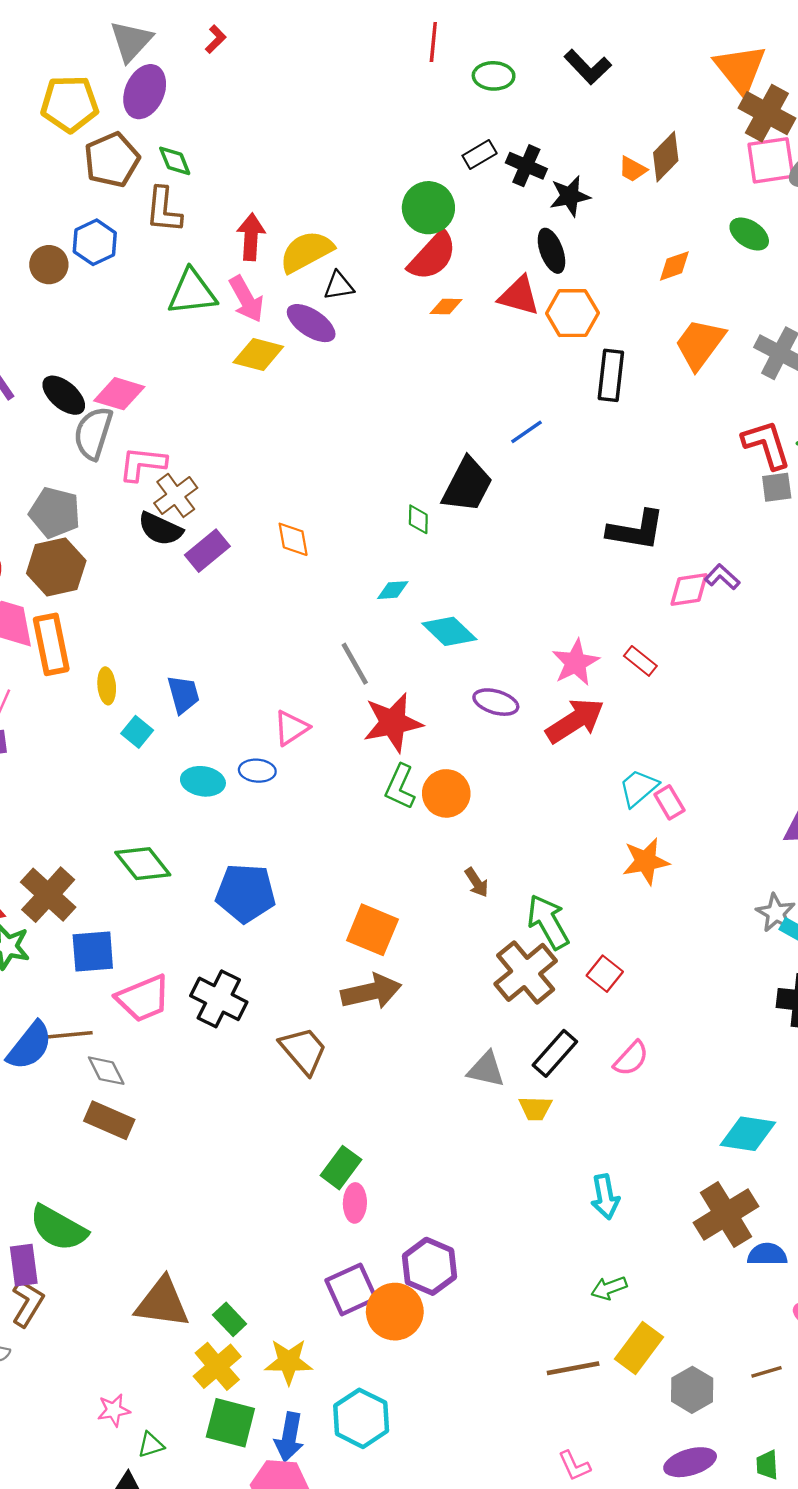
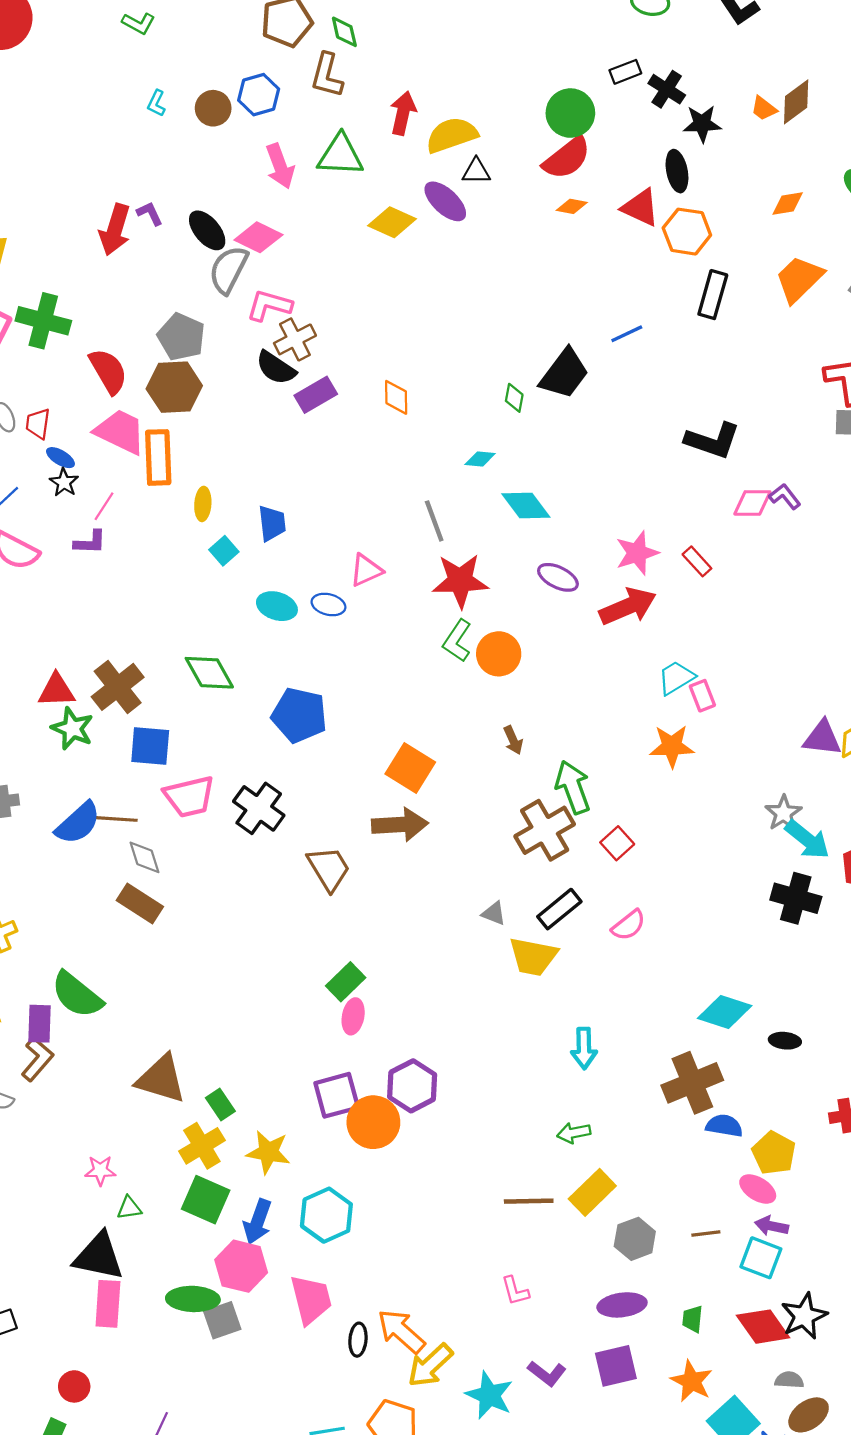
pink arrow: (246, 299) -> (280, 166), moved
gray triangle: (486, 1069) -> (494, 913), size x0.7
yellow trapezoid: (535, 1108) -> (533, 957), size x1.6

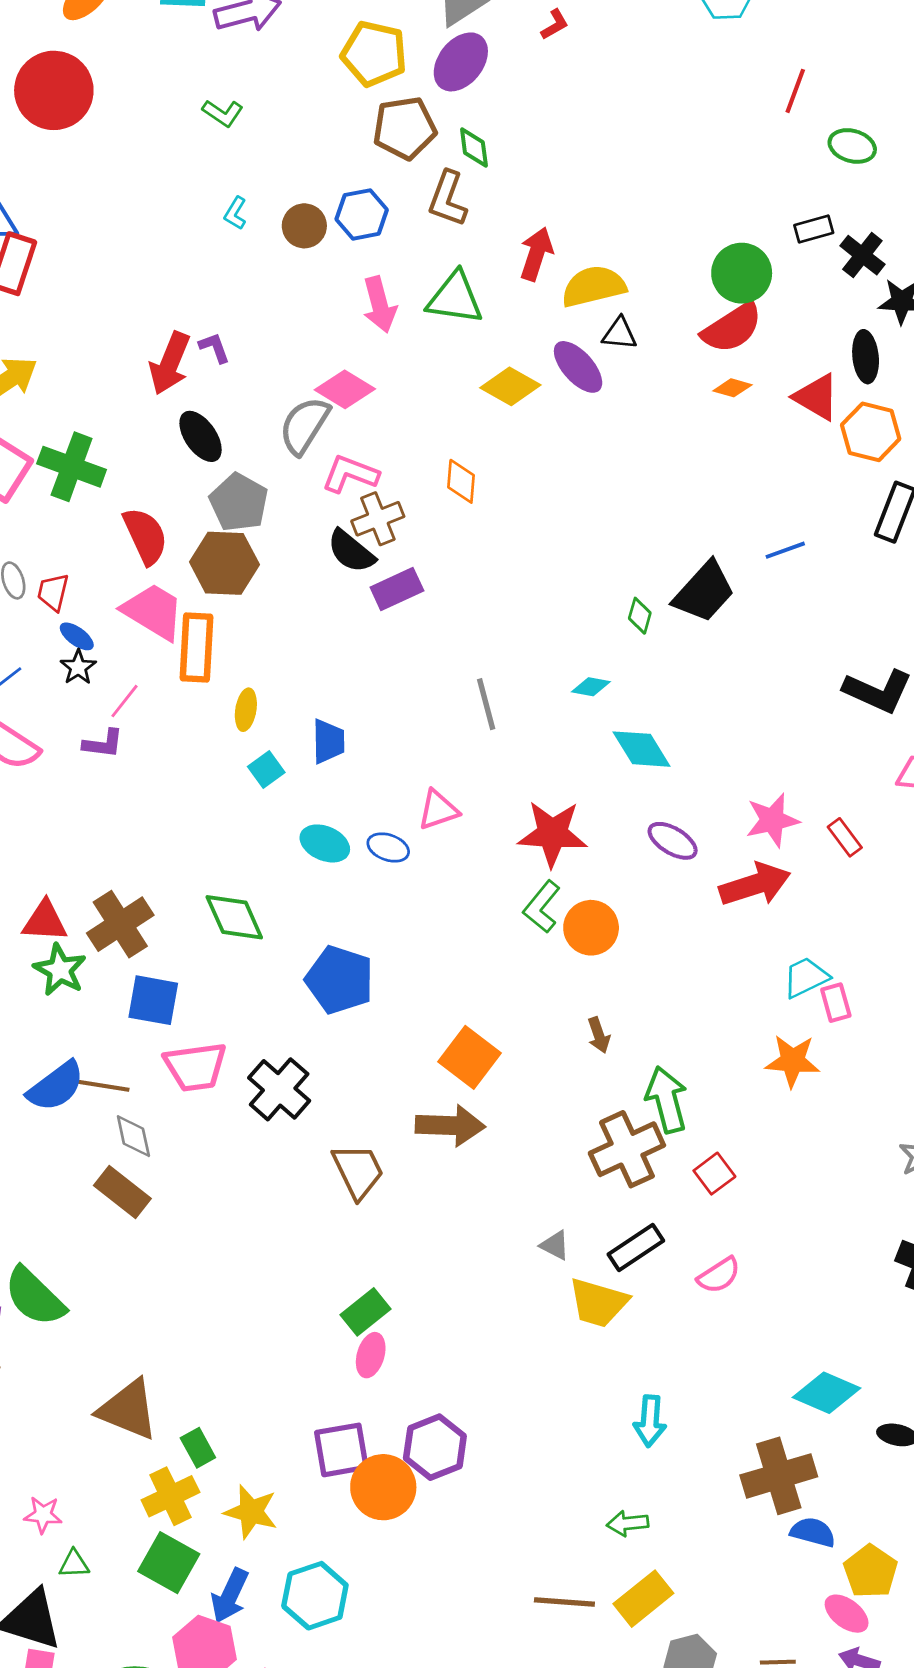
black ellipse: (207, 230) -> (201, 436), moved
orange diamond: (396, 397) -> (461, 481), moved
gray line: (434, 521) -> (486, 704), moved

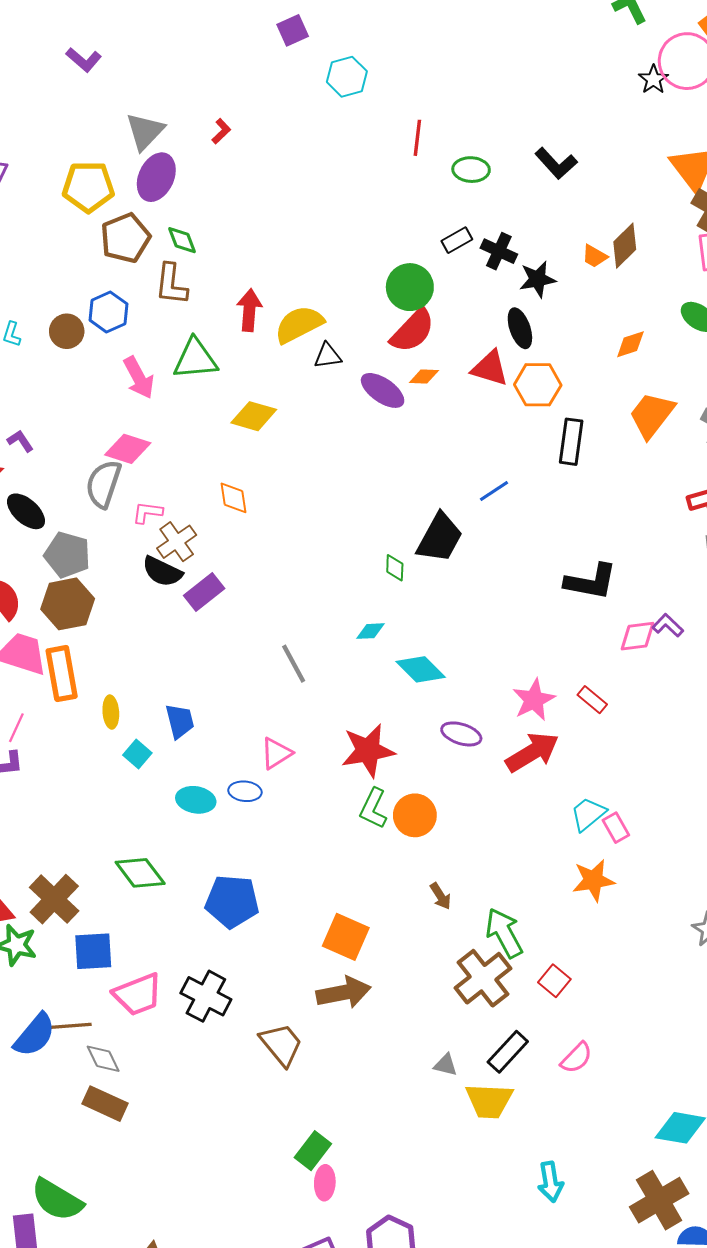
purple ellipse: (578, 367) -> (383, 390), moved
pink L-shape: (350, 474) -> (147, 513), size x0.7

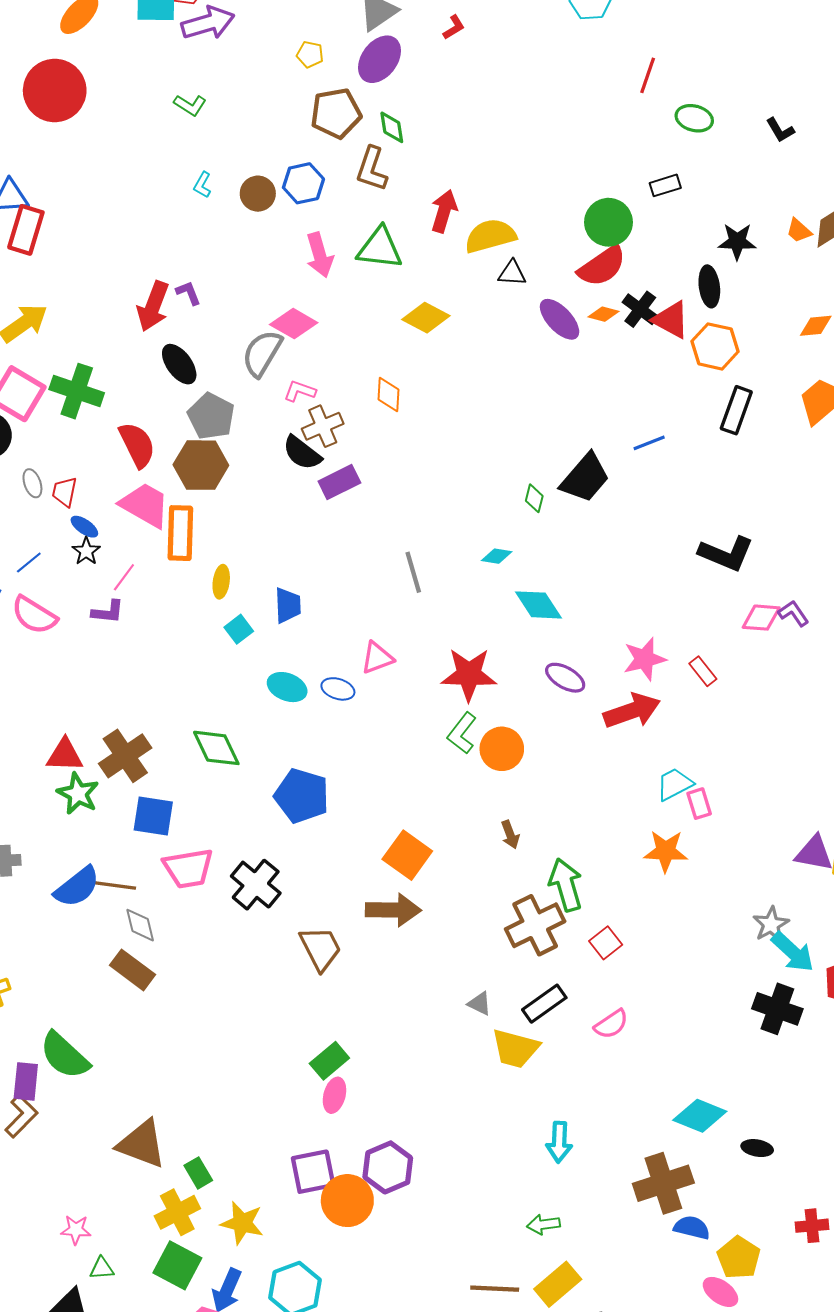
black L-shape: (556, 163) -> (780, 130), size x0.7
yellow pentagon: (88, 187) -> (310, 54), size x0.5
black cross: (499, 251) -> (640, 309), moved

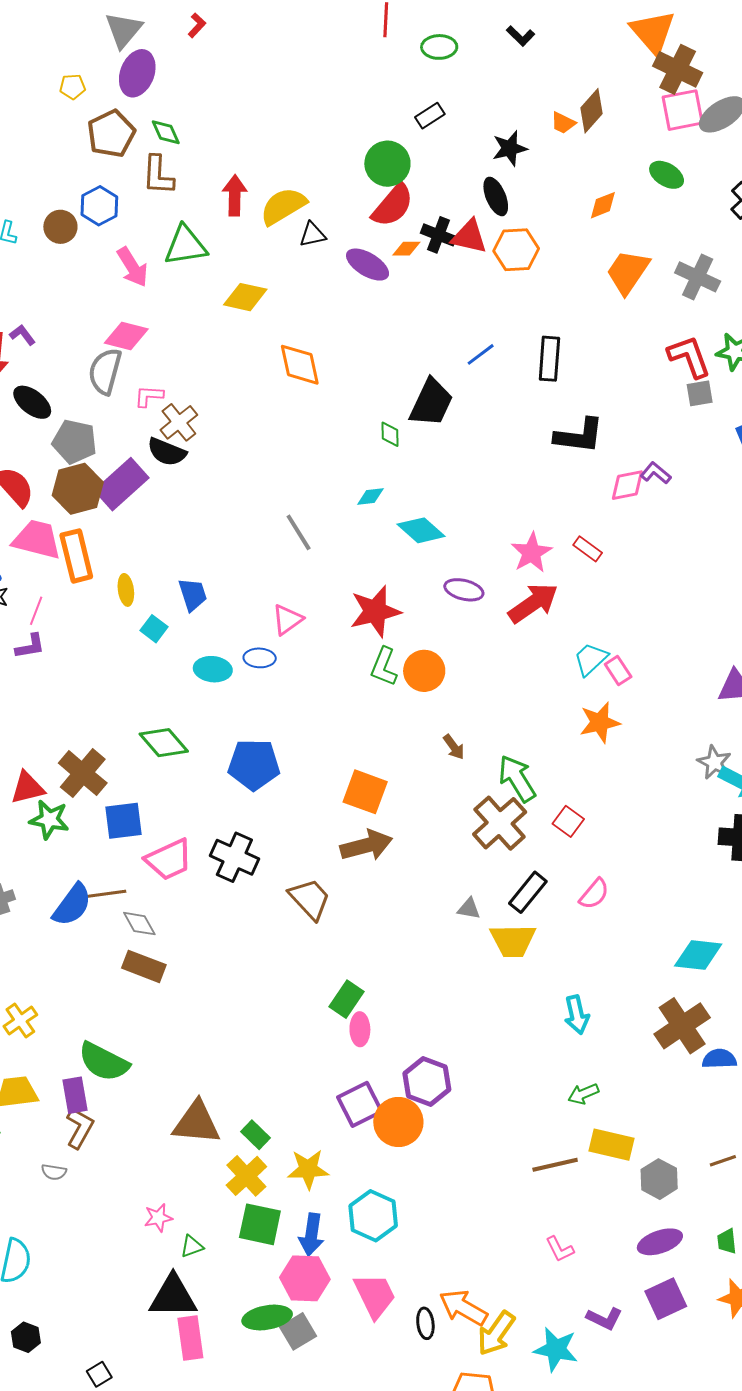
orange diamond: (388, 395) -> (300, 365), moved, size x1.4
black rectangle: (736, 410) -> (549, 359), moved
purple rectangle: (339, 482) -> (122, 484), moved, size x1.4
yellow rectangle: (558, 1284) -> (611, 1145), turned 69

